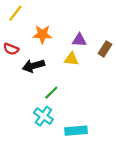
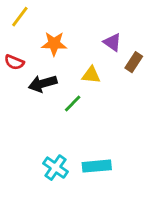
purple triangle: (79, 40) -> (112, 42), moved, turned 32
green line: (51, 93) -> (73, 103), moved
cyan cross: (43, 116) -> (55, 168), moved

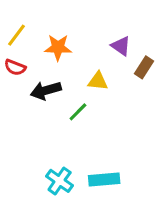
yellow line: (20, 17) -> (17, 35), moved

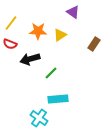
purple triangle: (121, 46) -> (73, 12), moved
yellow triangle: (98, 81) -> (60, 35), moved, turned -40
cyan rectangle: (104, 179) -> (58, 99), moved

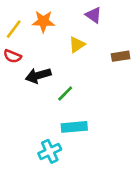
orange star: (38, 31) -> (43, 21), moved
brown rectangle: (94, 44) -> (121, 56), turned 48
cyan cross: (39, 118) -> (50, 151), turned 30

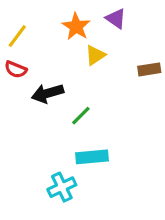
orange star: (43, 21) -> (76, 27), moved, turned 30

